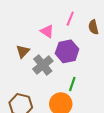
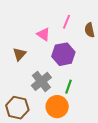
gray cross: (43, 65) -> (41, 81), moved

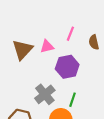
pink triangle: (43, 34) -> (47, 46), turned -48
brown triangle: (19, 54) -> (23, 50), moved, size x1.5

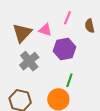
pink triangle: (47, 46) -> (45, 30), turned 32
gray cross: (45, 94) -> (29, 61), moved

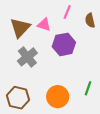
green line: (69, 80) -> (88, 88), moved

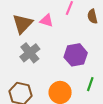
purple hexagon: (64, 44) -> (76, 55), moved

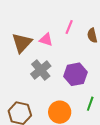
gray cross: (30, 53) -> (41, 70), moved

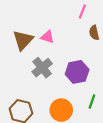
pink line: (69, 27) -> (82, 12), moved

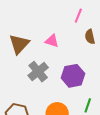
pink triangle: (47, 37) -> (52, 41), moved

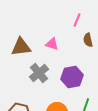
brown triangle: (19, 44) -> (21, 47), turned 40

